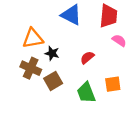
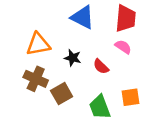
pink semicircle: (119, 40) -> (123, 47), moved
black star: (52, 53) -> (73, 58), moved
red semicircle: (87, 58) -> (101, 66), turned -96

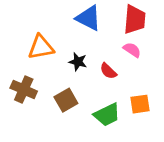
brown cross: (36, 79) -> (24, 90), moved
green trapezoid: (100, 107) -> (107, 115), turned -95

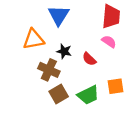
blue triangle: (88, 18) -> (59, 15), moved, turned 35
brown cross: (24, 90) -> (49, 70), moved
brown square: (66, 100) -> (59, 94), moved

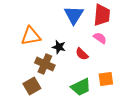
blue triangle: (59, 15) -> (74, 15), moved
brown square: (59, 94) -> (32, 86), moved

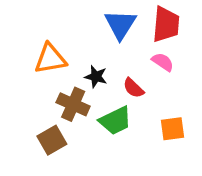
green trapezoid: (81, 87) -> (115, 121), moved

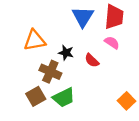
green trapezoid: (115, 121) -> (64, 97), moved
orange square: (173, 129) -> (127, 101), moved, turned -36

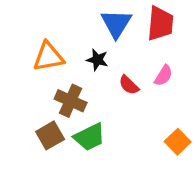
pink semicircle: (112, 43) -> (163, 76), moved, turned 88
black star: (66, 53) -> (97, 60), moved

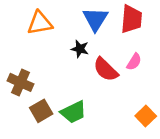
orange triangle: (48, 57) -> (40, 23), moved
red semicircle: (129, 85) -> (106, 70), size x1.5
brown cross: (71, 101) -> (20, 82), moved

